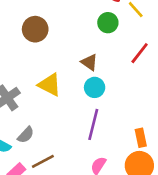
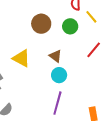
brown circle: (35, 29) -> (41, 24), moved
yellow triangle: (50, 85) -> (21, 58), moved

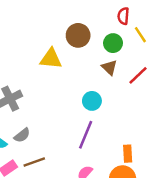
brown triangle: (55, 56) -> (109, 67), moved
yellow triangle: (21, 58) -> (51, 59), moved, turned -30

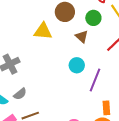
brown triangle: (109, 67) -> (82, 37), moved
purple line: (86, 135) -> (95, 80), moved

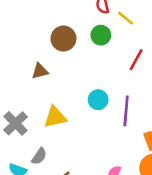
yellow triangle: (43, 31) -> (55, 117), moved
brown triangle: (82, 37) -> (40, 71), moved, turned -40

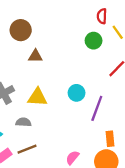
brown circle: (63, 39) -> (21, 30), moved
gray semicircle: (39, 156) -> (23, 122), moved, turned -136

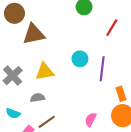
brown triangle: (35, 56) -> (34, 34), size x1.6

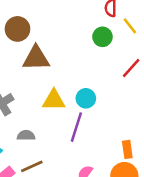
purple line: (102, 69) -> (76, 127), moved
yellow triangle: (45, 72) -> (54, 100), moved

